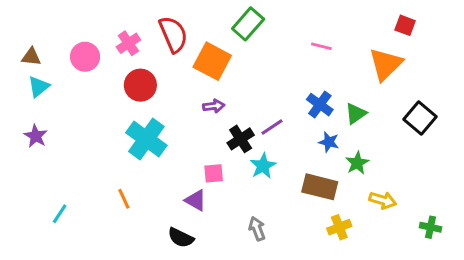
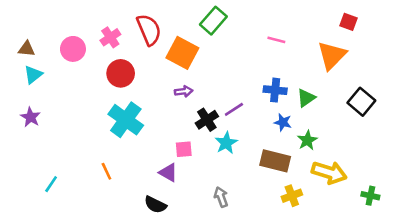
blue cross: (320, 105) -> (275, 90), turned -30
yellow arrow: (383, 200) -> (329, 173), size x1.5

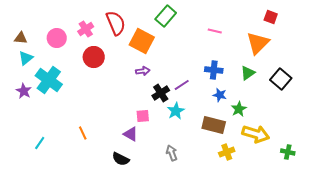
green triangle: (306, 98) -> (248, 73), moved
cyan cross: (126, 120) -> (49, 80), moved

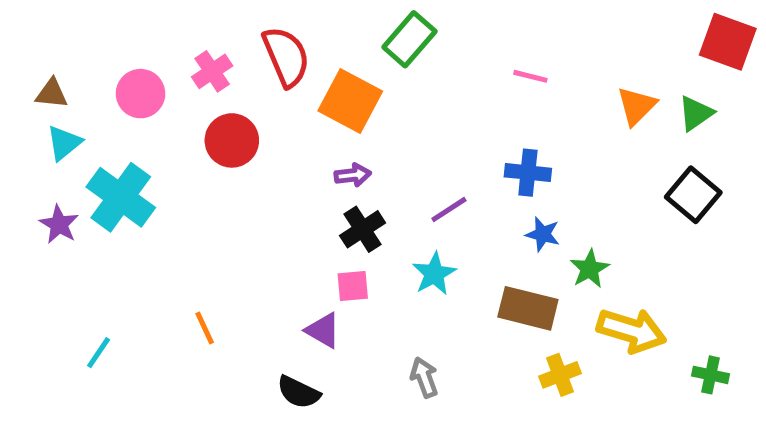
red square: (271, 17) -> (728, 42), moved, size x1.6
orange triangle: (258, 43) -> (636, 106), size x0.7
green triangle: (248, 73) -> (696, 113), moved
black cross: (161, 93) -> (363, 229), moved

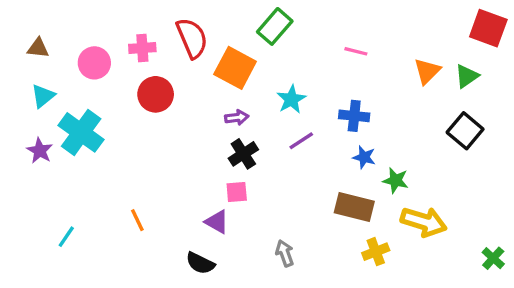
pink cross: (212, 71) -> (142, 48), turned 30
brown triangle: (52, 94) -> (38, 48), moved
green star: (590, 269) -> (396, 180), turned -30
cyan star: (434, 274) -> (291, 99), moved
green cross: (711, 375) -> (493, 258), moved, turned 30

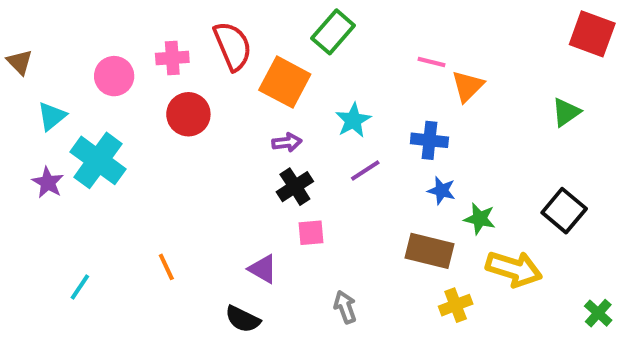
brown triangle: (38, 48) -> (20, 62), moved, turned 40
orange triangle: (427, 71) -> (468, 86), moved
green triangle: (467, 76) -> (566, 112), moved
black square: (465, 131) -> (564, 211), moved
pink square: (237, 192) -> (311, 233), moved

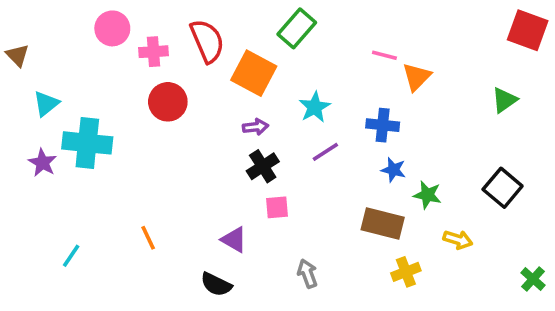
pink circle: (114, 76) -> (112, 28), moved
cyan cross: (98, 160) -> (87, 143), turned -30
yellow arrow: (514, 269) -> (458, 240), size x0.6

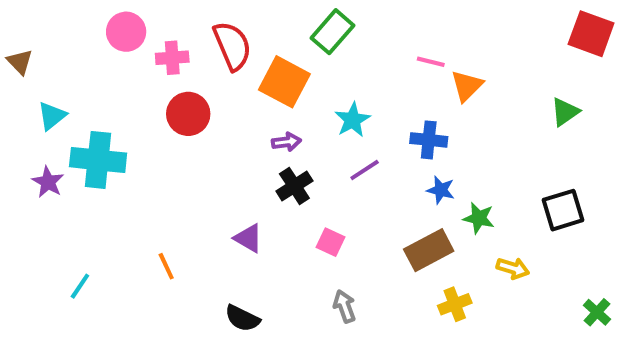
black square: (503, 188) -> (563, 210), turned 33
pink square: (277, 207) -> (330, 242), moved, turned 30
brown rectangle: (383, 224) -> (429, 250), turned -42
purple triangle: (234, 240) -> (248, 238), moved

